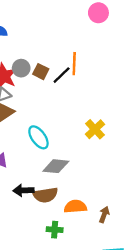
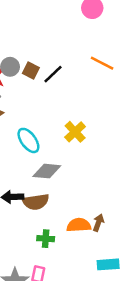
orange line: (74, 64) -> (102, 63), moved, turned -65
yellow cross: (95, 129) -> (75, 132), moved
orange semicircle: (75, 207) -> (79, 225), moved

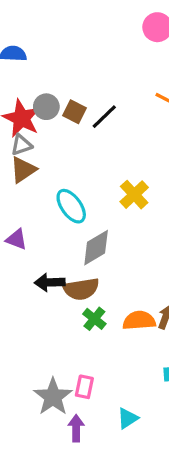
gray diamond: (47, 171) -> (96, 248), turned -36
green cross: (46, 239) -> (94, 319), moved, turned 35

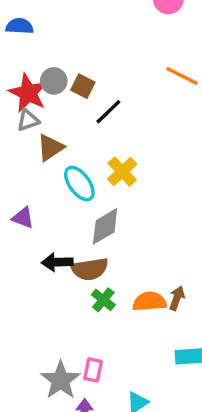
black line: (104, 117) -> (108, 112), moved
brown triangle: (23, 170) -> (50, 148), moved
yellow cross: (134, 195) -> (122, 172), moved

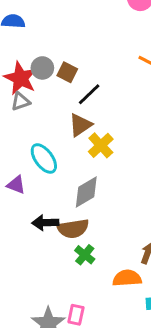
brown triangle: (50, 148) -> (80, 125), moved
cyan ellipse: (79, 184) -> (44, 158), moved
orange semicircle: (150, 302) -> (127, 278), moved

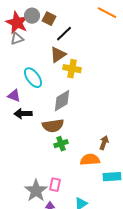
yellow cross: (101, 145) -> (72, 69), turned -36
black arrow: (45, 223) -> (23, 114), moved
green cross: (85, 255) -> (61, 144), turned 32

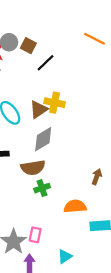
brown triangle: (58, 55) -> (39, 109), moved
brown arrow: (104, 143) -> (97, 177), moved

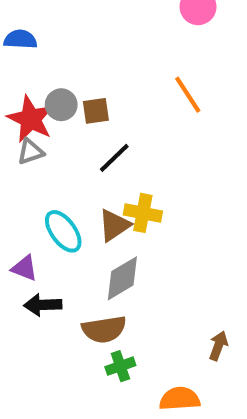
orange line: (94, 39) -> (188, 95), moved, turned 30
brown square: (28, 46) -> (96, 111), turned -35
black line: (45, 63) -> (114, 158), moved

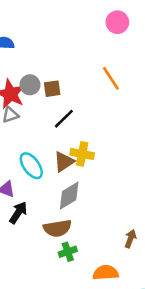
black arrow: (43, 305) -> (18, 213), turned 125

